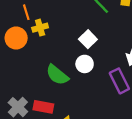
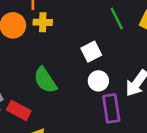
white circle: (85, 64) -> (98, 81), moved

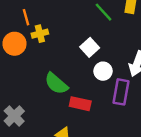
purple rectangle: (111, 108) -> (121, 92), turned 35
red rectangle: (19, 110) -> (80, 104), moved

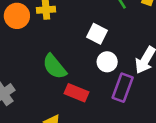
white square: (90, 47) -> (97, 34), turned -30

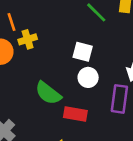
white circle: (107, 62) -> (88, 77), moved

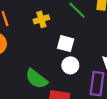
yellow cross: (28, 39) -> (41, 19), moved

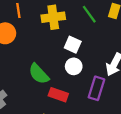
yellow cross: (41, 19) -> (53, 17), size x1.5

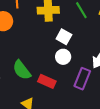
green semicircle: (39, 74) -> (22, 70), moved

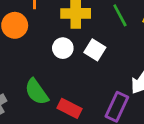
white circle: (63, 57) -> (63, 48), moved

